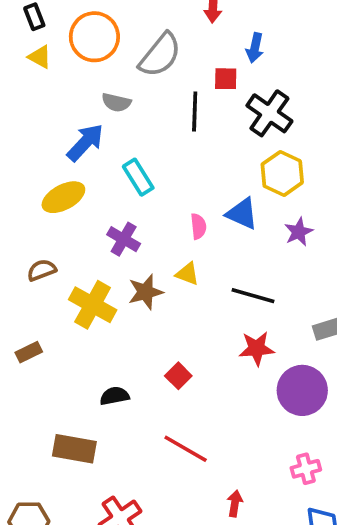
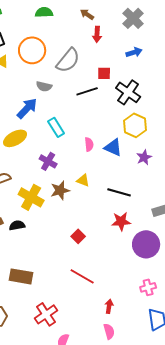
blue arrow: (255, 48) -> (134, 52), moved, turned -119
black line: (195, 112) -> (87, 91), turned 70
pink semicircle: (198, 226) -> (89, 144), moved
black semicircle: (114, 396) -> (17, 225), moved

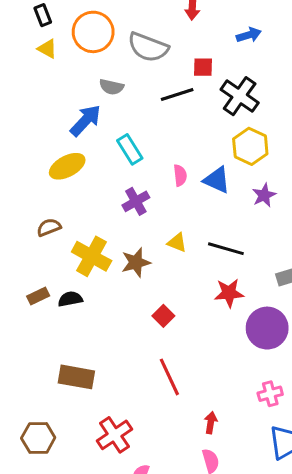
gray semicircle: (68, 60) -> (148, 47), turned 72
purple cross: (48, 161) -> (136, 201), moved, turned 30
yellow triangle: (83, 180) -> (177, 243), moved
brown star: (60, 190) -> (136, 262), moved
red line: (82, 276) -> (169, 377), turned 35

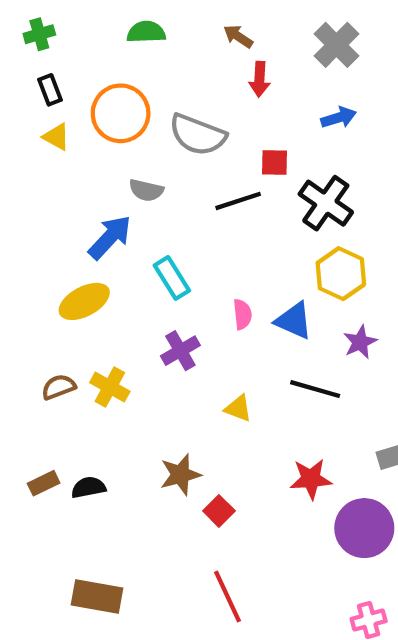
black line: (226, 249) -> (315, 389), moved
yellow cross: (92, 256) -> (110, 387), moved, size x0.7
brown star: (136, 262) -> (180, 475), moved

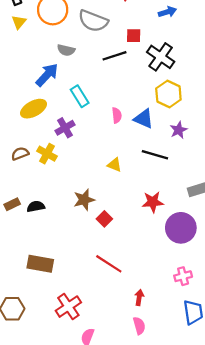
yellow triangle: (56, 137) -> (19, 22), turned 40
purple cross: (180, 351) -> (65, 128), moved
red line: (227, 597) -> (109, 264), turned -32

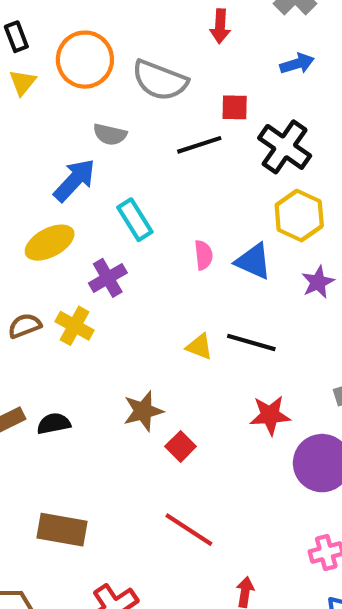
black line: (155, 155) -> (251, 342), moved

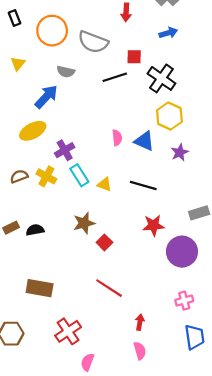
yellow triangle: (23, 82) -> (18, 64), moved
cyan rectangle: (135, 220) -> (79, 175), moved
yellow triangle: (199, 347) -> (104, 184), moved

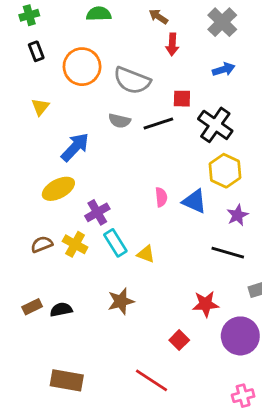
gray semicircle: (66, 72) -> (120, 121), moved
black line: (143, 186) -> (228, 253), moved
red square: (104, 242) -> (179, 340), moved

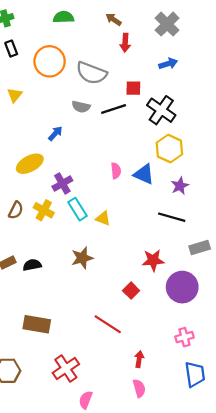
blue arrow: (75, 147) -> (55, 133), moved, size x0.6
brown semicircle: (42, 244) -> (16, 210), turned 138

